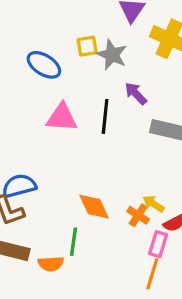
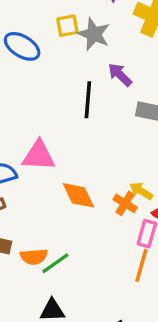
pink triangle: (62, 118) -> (39, 156), moved
green line: (74, 242) -> (55, 263), moved, turned 48

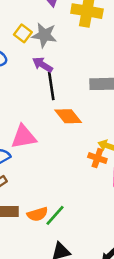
yellow square: (67, 26) -> (23, 33), turned -30
purple arrow: (120, 75) -> (43, 65), moved
orange diamond: (78, 195) -> (68, 116), moved

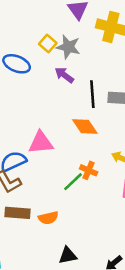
black line: (51, 86) -> (92, 94), moved
orange cross: (97, 158) -> (89, 170), moved
green line: (55, 215) -> (73, 182), moved

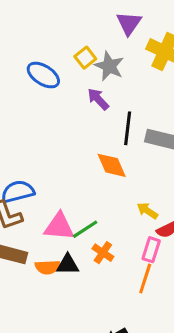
pink triangle: (41, 143) -> (59, 227), moved
orange cross: (89, 170) -> (103, 253), moved
black triangle: (68, 255) -> (68, 265), moved

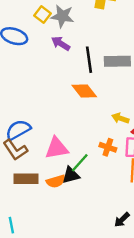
green line: (85, 229) -> (80, 163), moved
orange cross: (103, 253) -> (108, 147), moved

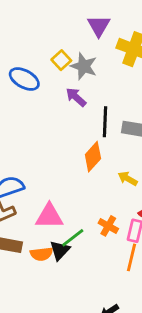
orange diamond: (84, 91) -> (93, 157), turned 70
yellow arrow: (120, 118) -> (128, 179), moved
black triangle: (71, 175) -> (60, 250), turned -42

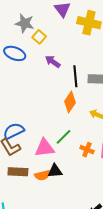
gray star: (84, 66) -> (25, 23), moved
green line: (73, 238) -> (64, 137), moved
black triangle: (60, 250) -> (55, 171), turned 49

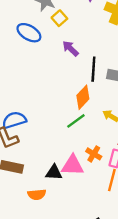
green line: (64, 137) -> (76, 121), moved
pink triangle: (45, 148) -> (73, 165), moved
orange semicircle: (42, 175) -> (37, 195), moved

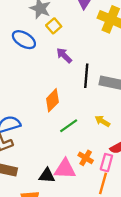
orange diamond: (83, 97) -> (52, 100), moved

